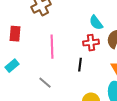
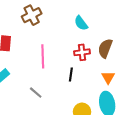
cyan semicircle: (96, 23) -> (81, 23), moved

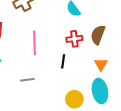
gray line: (36, 93) -> (27, 80), turned -48

